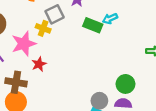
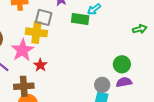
gray square: (55, 14) -> (44, 17), turned -36
yellow cross: (43, 28) -> (36, 32), size x1.5

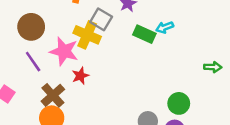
pink star: (22, 50) -> (64, 51), turned 30
brown cross: (24, 86) -> (53, 95), turned 36

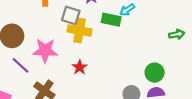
yellow cross: (87, 35) -> (80, 31), moved
red star: (80, 76) -> (80, 67), moved

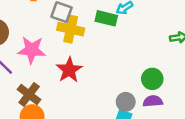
red star: (80, 67) -> (69, 70), size x1.5

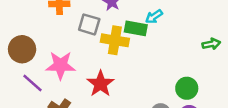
yellow cross: (71, 29) -> (115, 40), moved

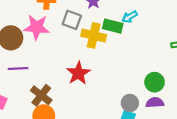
pink star: (61, 65) -> (37, 27), moved
purple line: (32, 83) -> (18, 68), turned -48

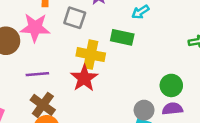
green rectangle: (113, 26) -> (122, 37), moved
yellow cross: (94, 35) -> (91, 55), moved
purple line: (18, 68) -> (37, 74), moved

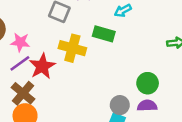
pink star: (35, 28) -> (20, 42), moved, size x0.7
purple line: (37, 74) -> (20, 63), turned -35
red star: (84, 78) -> (42, 66), moved

